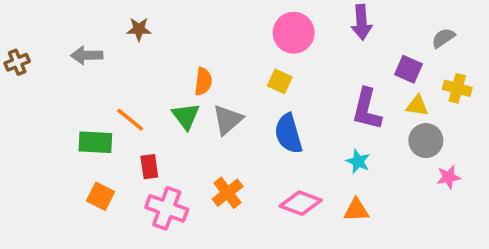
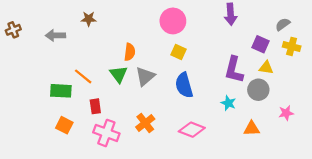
pink circle: (294, 33) -> (173, 21), moved
brown cross: (17, 62) -> (13, 30), moved
yellow cross: (457, 88) -> (292, 46), moved
gray circle: (426, 141) -> (258, 90), moved
orange triangle: (356, 210) -> (252, 129), moved

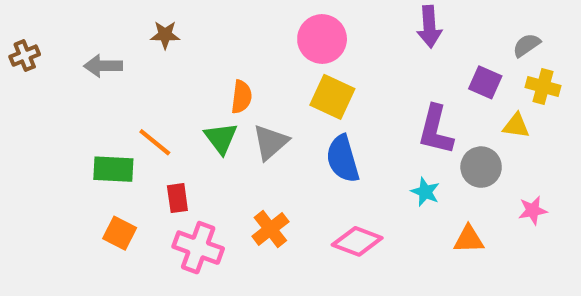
yellow square: (178, 52) -> (332, 97), size x1.5
yellow triangle: (266, 68) -> (516, 126), moved

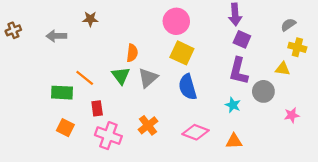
purple square: (485, 82) -> (242, 39), moved
orange triangle: (469, 239) -> (234, 141), moved

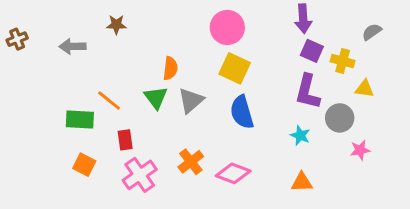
yellow cross: (297, 47) -> (343, 61), moved
pink star: (292, 115) -> (360, 150), moved
pink diamond: (196, 132) -> (233, 173), moved
pink cross: (108, 136) -> (140, 175), turned 35

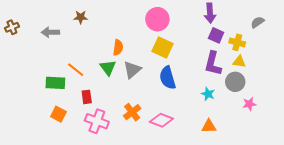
yellow triangle: (364, 89) -> (239, 62), moved
pink cross: (140, 175) -> (97, 121), turned -35

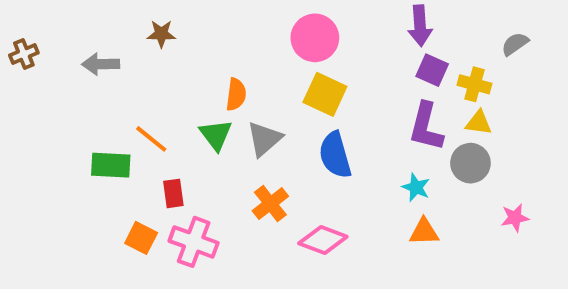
pink star: (249, 104) -> (515, 218), moved
orange cross: (132, 112) -> (270, 204), moved
orange square: (58, 114) -> (141, 238), moved
orange triangle: (209, 126) -> (424, 232), moved

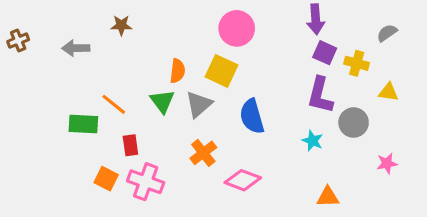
yellow square: (325, 94) -> (221, 71), moved
yellow triangle: (479, 123) -> (388, 92), moved
orange triangle: (424, 232) -> (328, 197), moved

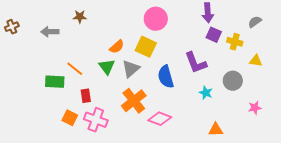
orange semicircle: (177, 71) -> (117, 47), turned 42
purple L-shape: (320, 95) -> (196, 63), moved, turned -35
orange cross: (203, 153) -> (134, 101), size x1.4

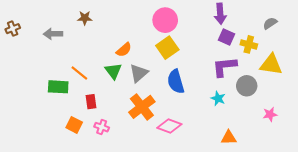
yellow square: (146, 47) -> (167, 48), moved, turned 30
yellow triangle: (256, 61) -> (271, 65), size x1.6
purple L-shape: (196, 63) -> (224, 67), moved, turned 105
pink cross: (96, 120) -> (102, 127), size x0.6

